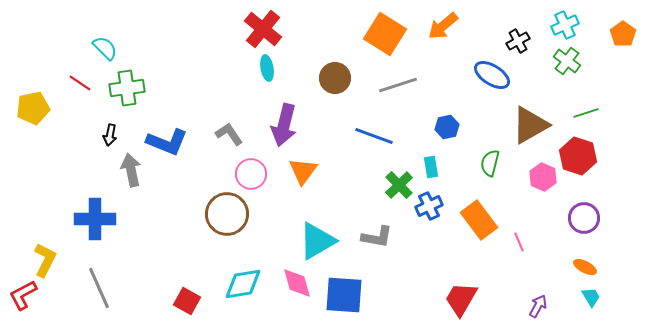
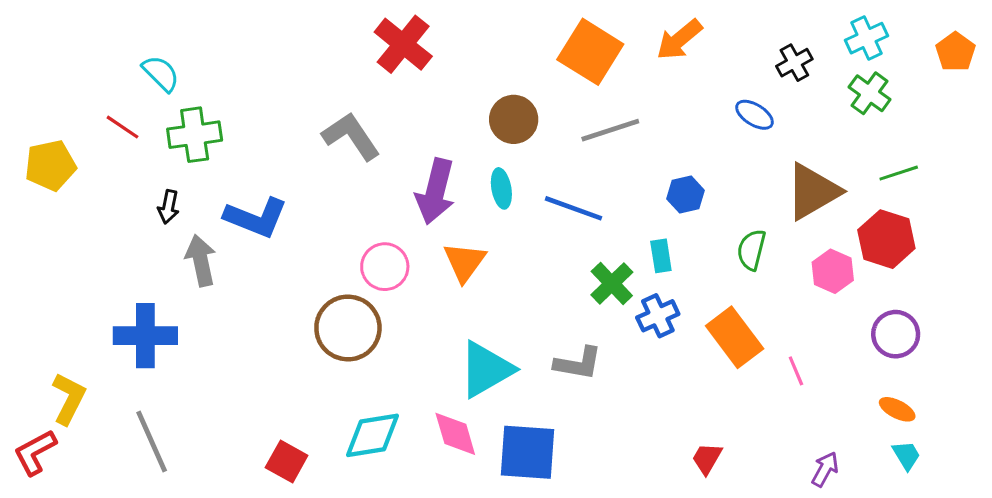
cyan ellipse: (267, 68) -> (501, 188), moved
blue ellipse: (492, 75) -> (754, 115), size x0.7
gray L-shape: (229, 134) -> (351, 136), moved, size x1.4
red trapezoid: (461, 299) -> (707, 458), size x0.6

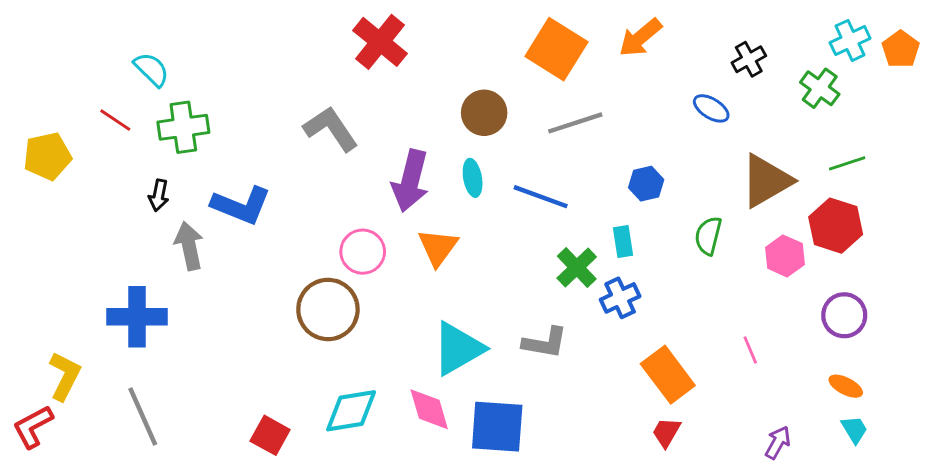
cyan cross: (866, 38) -> (850, 40), moved
orange rectangle: (735, 337) -> (668, 375), moved

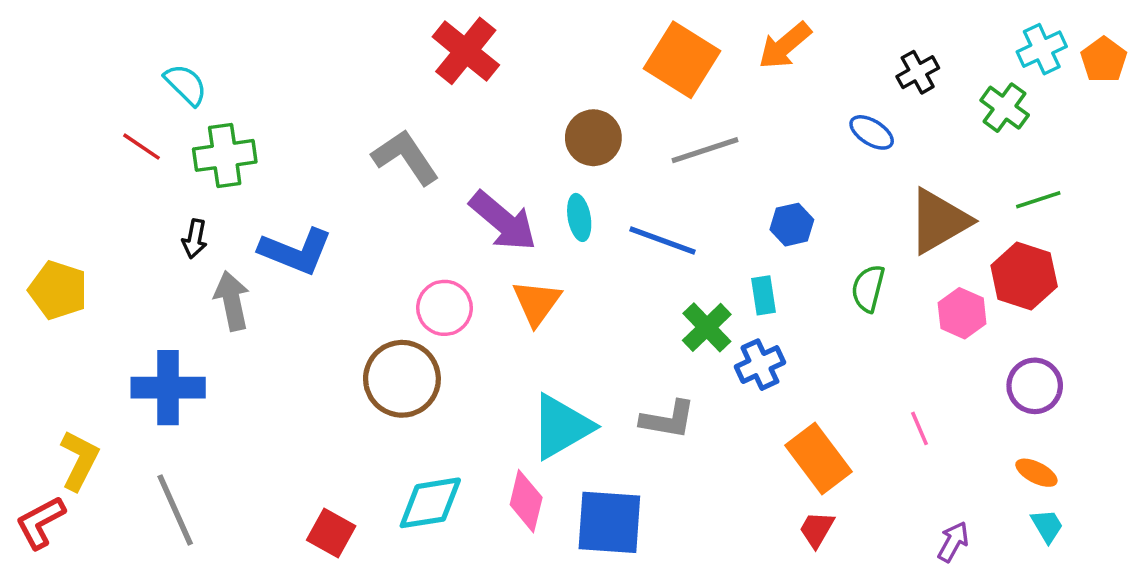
yellow pentagon: (47, 156) -> (58, 290), moved, turned 30
purple arrow: (410, 181) -> (503, 221), turned -64
pink diamond: (429, 409) -> (526, 501), turned 30

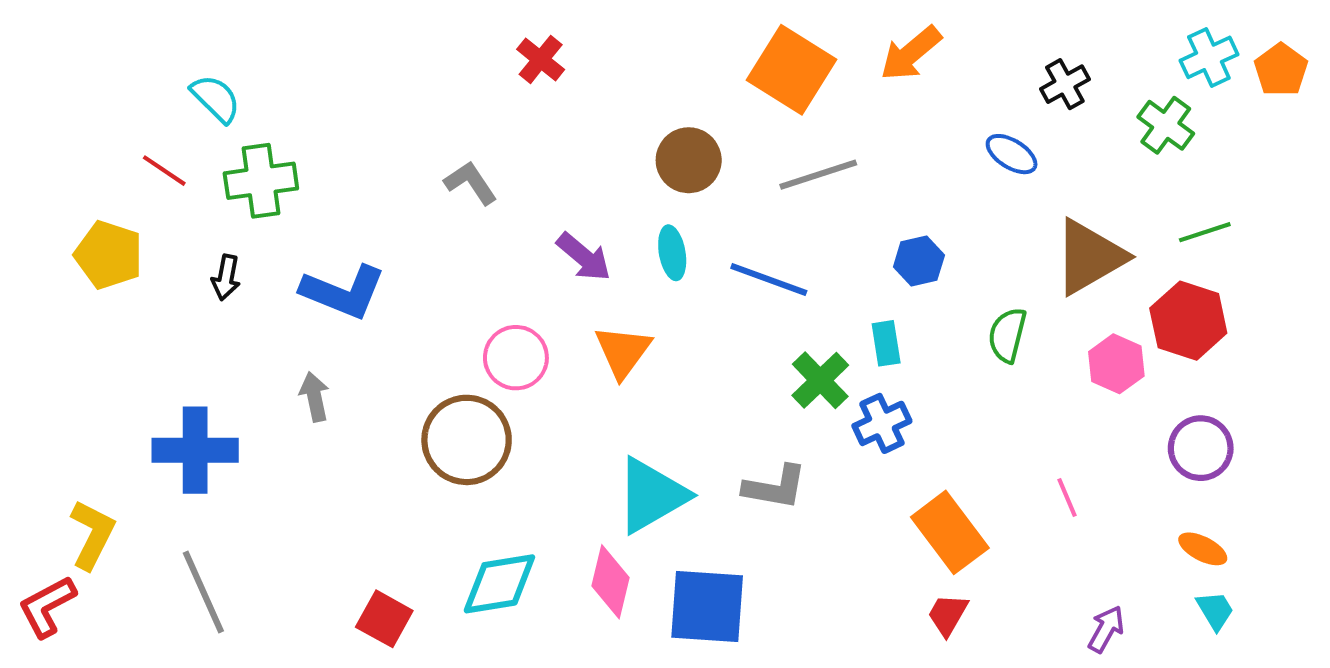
red cross: (466, 51) -> (541, 59), size x0.6
gray L-shape: (406, 157) -> (471, 183), size x0.7
purple arrow: (503, 221) -> (584, 257), size x0.7
yellow pentagon: (58, 290) -> (109, 255), moved
gray arrow: (232, 301) -> (314, 397), moved, size x0.7

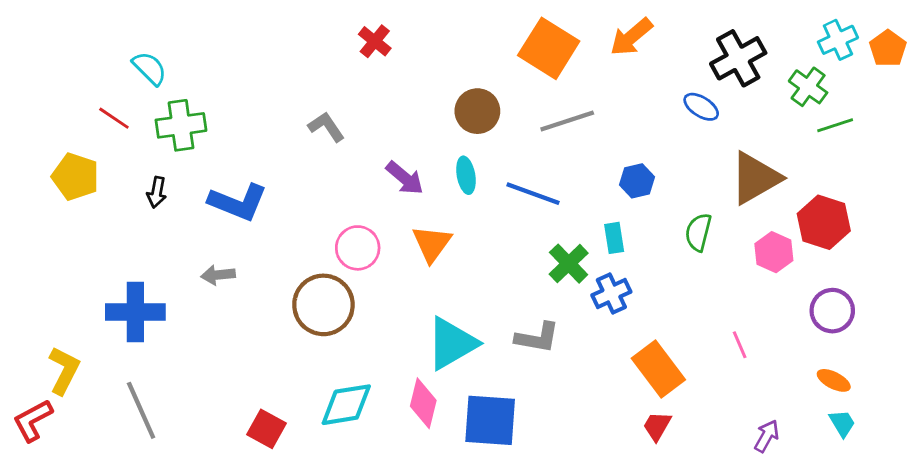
black cross: (1065, 84) -> (738, 58), size x1.6
green line: (1205, 232) -> (835, 125), moved
gray arrow: (314, 397) -> (218, 275), turned -84

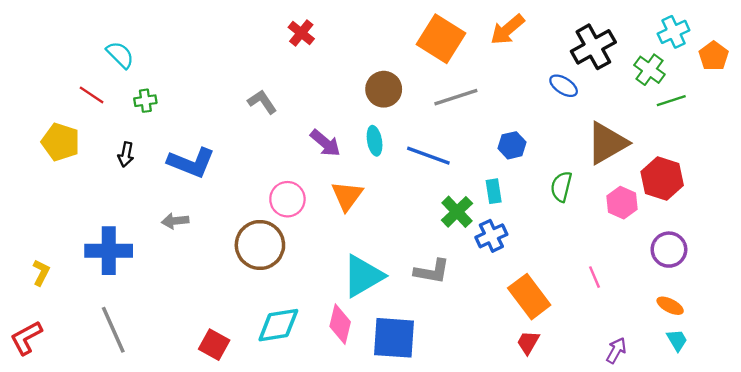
orange pentagon: (888, 48) -> (714, 56), moved
green cross: (181, 125) -> (145, 101), size x0.6
yellow L-shape: (64, 370) -> (41, 273), moved, size x0.7

